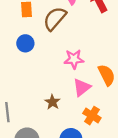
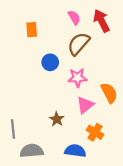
brown semicircle: (55, 19) -> (79, 44), moved
blue circle: (25, 43) -> (50, 62), moved

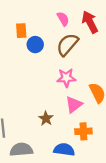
blue circle: (50, 62) -> (35, 45), moved
orange cross: (95, 132) -> (83, 131), turned -35

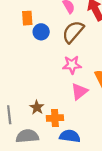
brown star: (46, 118) -> (37, 107), moved
orange cross: (83, 131) -> (55, 118), moved

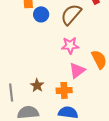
orange cross: (55, 118) -> (64, 90), moved

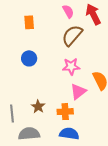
blue circle: (41, 14) -> (29, 58), moved

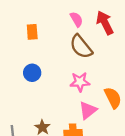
brown semicircle: (72, 35) -> (81, 47), turned -80

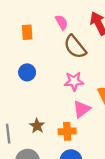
pink semicircle: (76, 19) -> (62, 22), moved

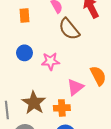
pink star: (74, 81) -> (50, 61), moved
brown star: (37, 126) -> (34, 103), size x1.6

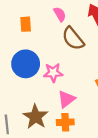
blue circle: (24, 53) -> (26, 64), size x1.6
pink triangle: (75, 87) -> (66, 99), moved

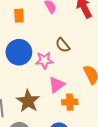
brown semicircle: (73, 38) -> (63, 45), moved, size x0.7
orange cross: (65, 122) -> (70, 102), moved

